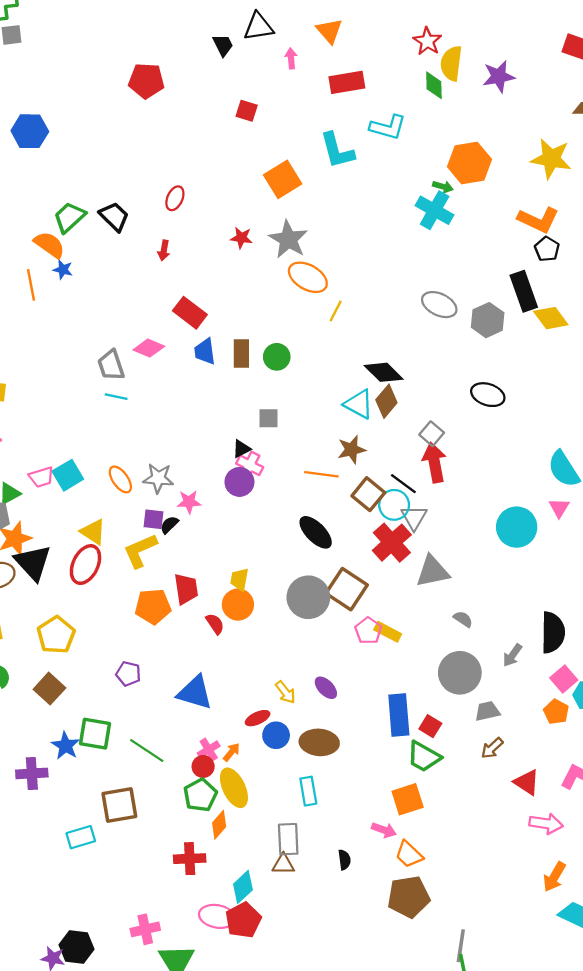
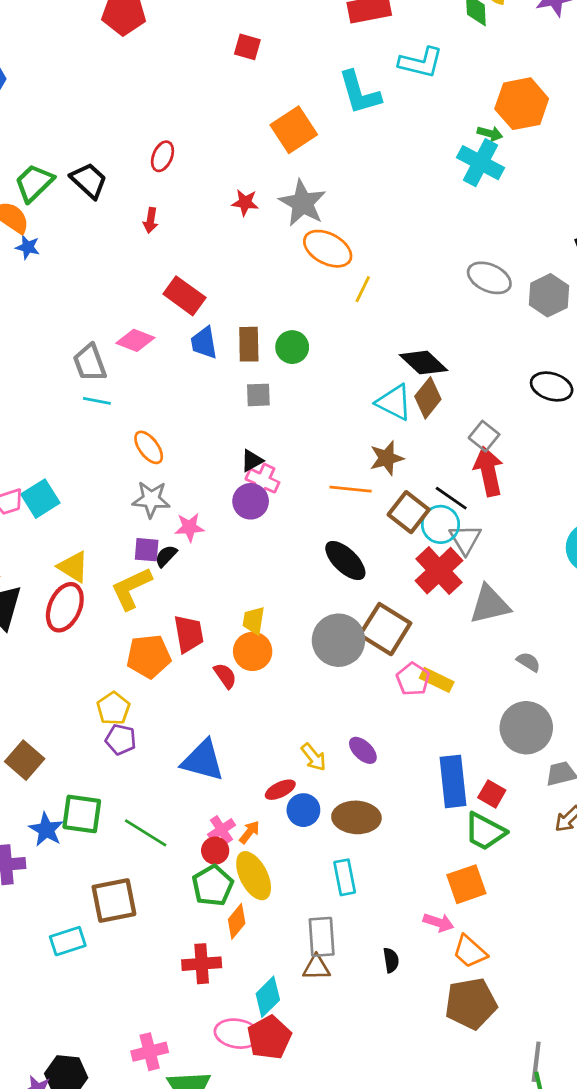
gray square: (268, 418) -> (258, 395), moved
orange ellipse: (120, 479) -> (149, 447), moved
yellow pentagon: (56, 635) -> (113, 708), moved, size x0.7

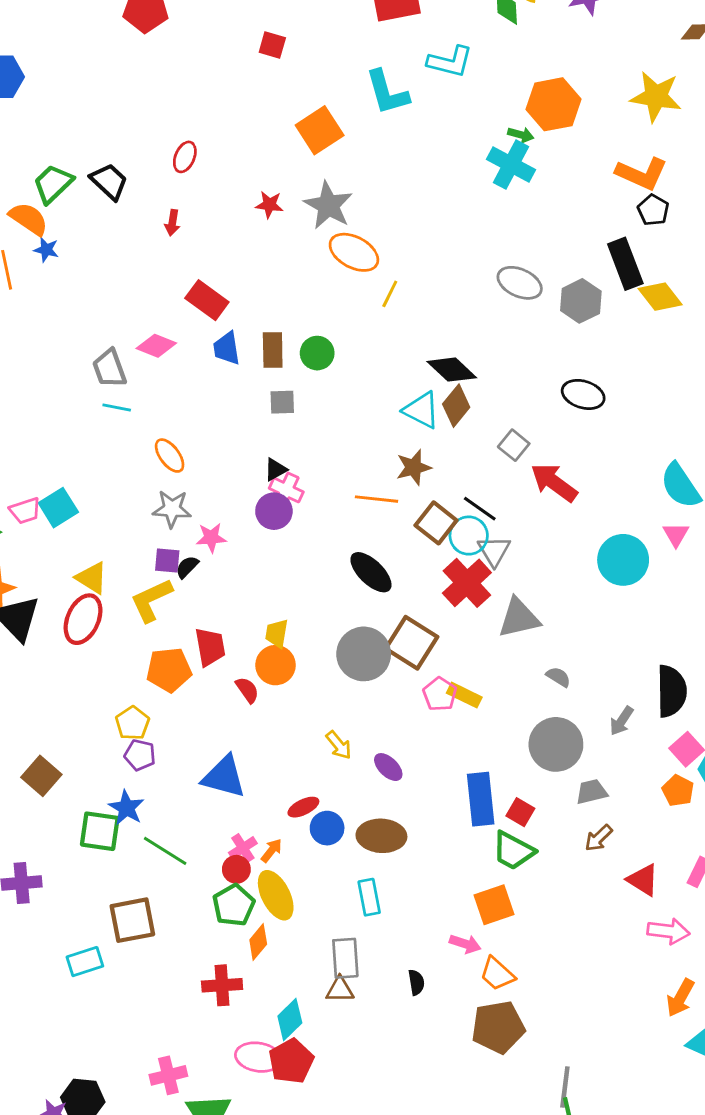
red arrow: (489, 471) -> (554, 483), moved, turned -42
yellow arrow: (314, 757) -> (339, 745), moved
blue star: (46, 830) -> (126, 808), moved

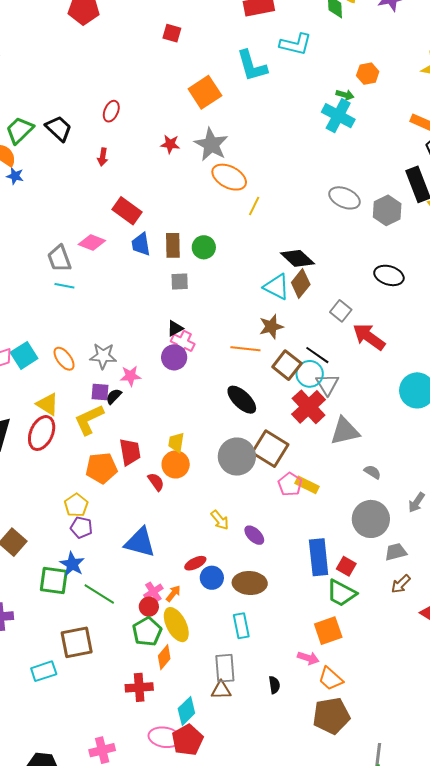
orange hexagon: (554, 104) -> (368, 74), size x0.6
orange ellipse: (170, 456) -> (64, 359), moved

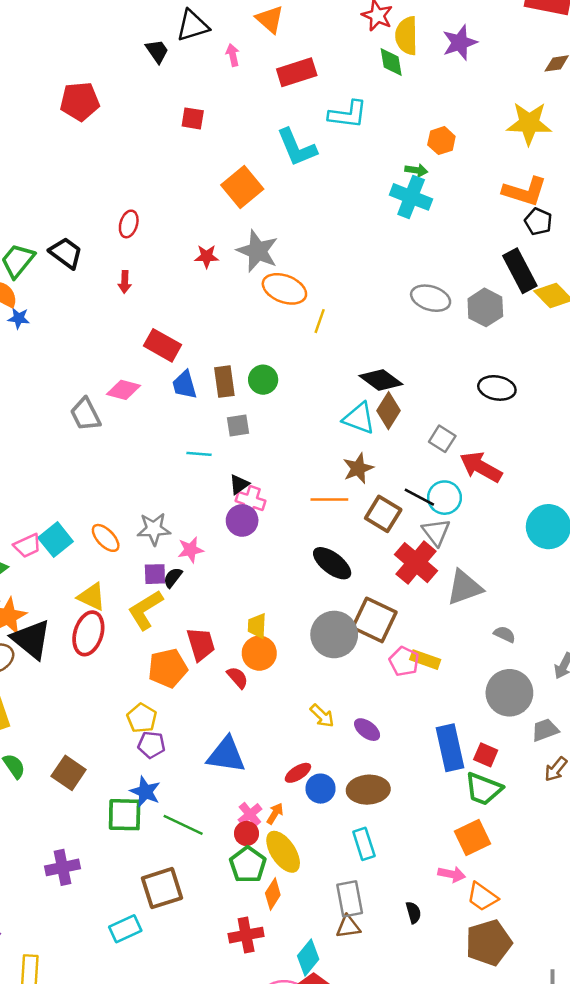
cyan line: (64, 286) -> (199, 454), moved
cyan circle: (310, 374) -> (444, 498), moved

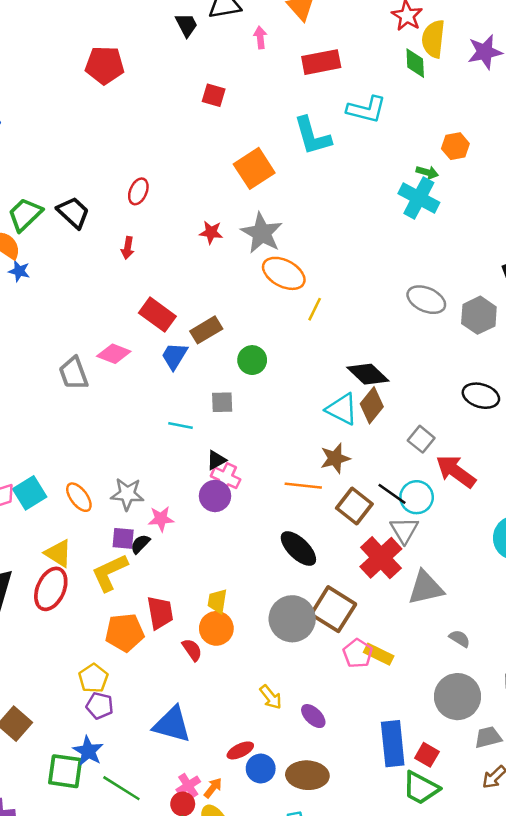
brown rectangle: (224, 382) -> (206, 330), moved, turned 60
blue trapezoid: (185, 385) -> (174, 356), turned 40

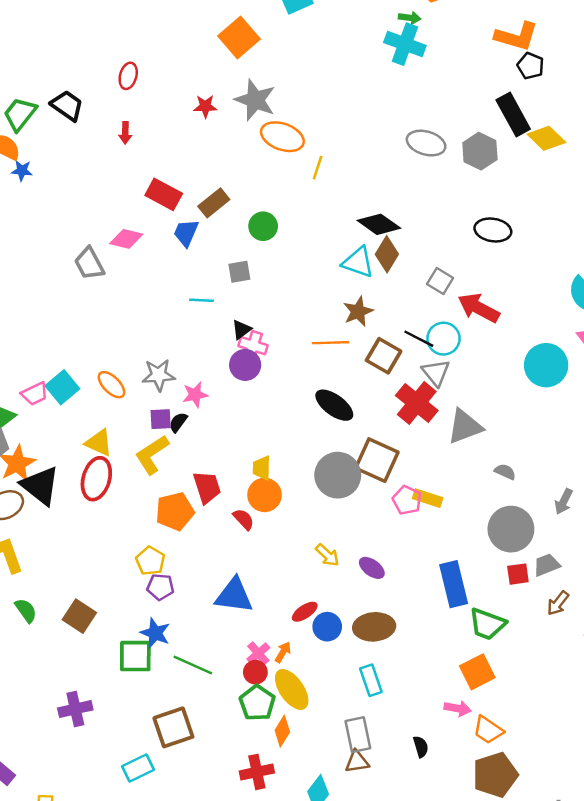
red square: (427, 755) -> (518, 574), moved, turned -30

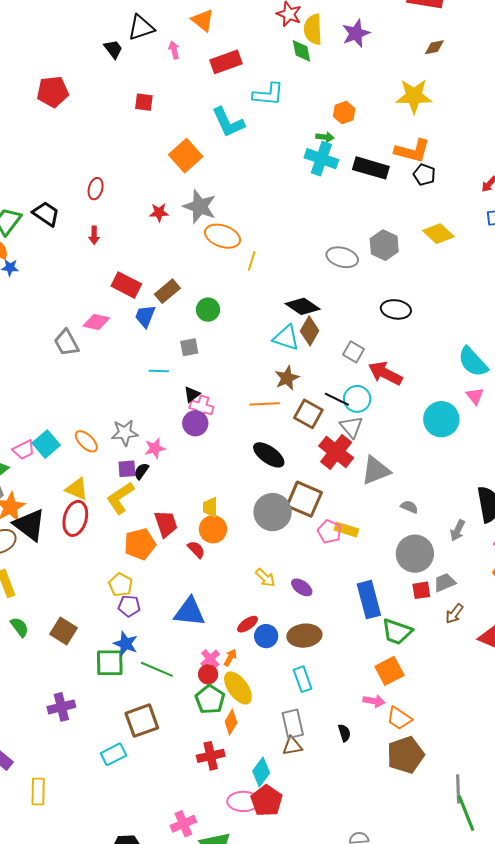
black rectangle: (513, 114) -> (371, 168), moved, turned -44
gray ellipse: (426, 143) -> (342, 257), moved

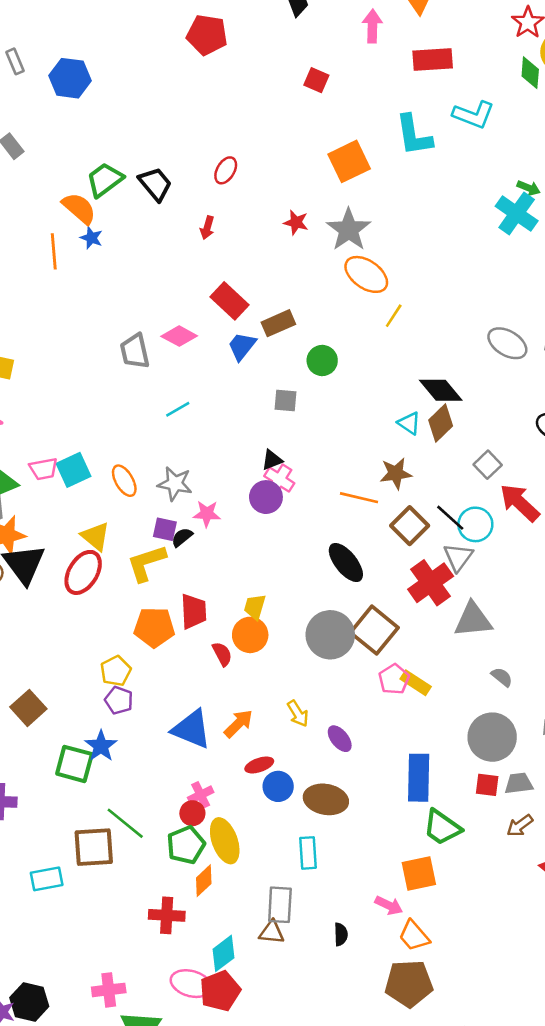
pink arrow: (174, 50) -> (372, 26), size x1.4
cyan triangle: (286, 338) -> (409, 423), size x0.7
cyan line: (159, 371) -> (178, 409), moved, turned -48
orange arrow: (230, 658) -> (238, 724), moved, size x1.4
green line: (157, 669) -> (125, 823), moved

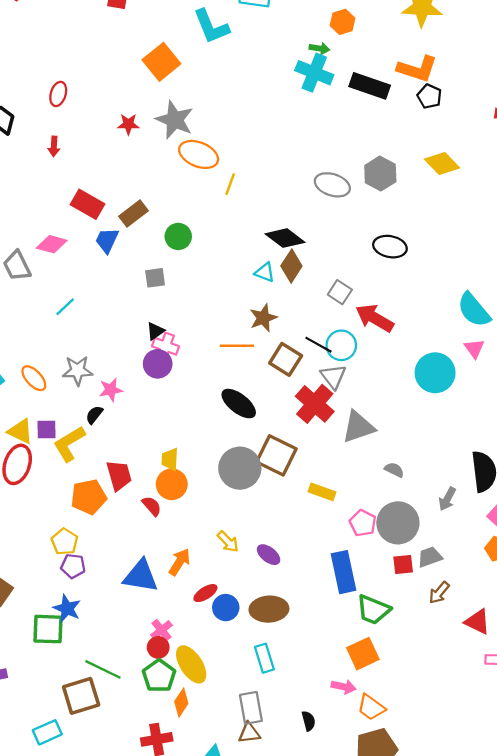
purple square: (165, 529) -> (47, 429), moved
pink pentagon: (394, 679) -> (363, 523), moved

